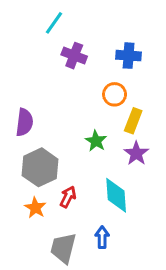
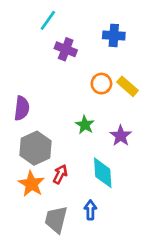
blue cross: (129, 56) -> (114, 35), moved
yellow rectangle: (133, 121) -> (127, 86), moved, turned -70
orange star: (35, 208) -> (31, 184), size x1.4

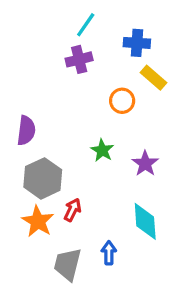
cyan line: (48, 20) -> (86, 25), moved
purple cross: (66, 49) -> (79, 59), turned -35
yellow rectangle: (127, 86) -> (153, 78), moved
cyan diamond: (103, 173) -> (145, 221), moved

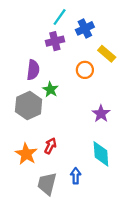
blue cross: (137, 43) -> (85, 28), moved, turned -30
purple semicircle: (26, 130) -> (33, 70), moved
green star: (102, 150) -> (50, 89), moved
gray hexagon: (43, 178) -> (29, 106), moved

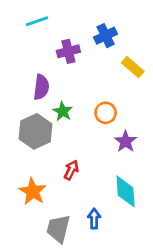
cyan line: (60, 17) -> (37, 21), moved, turned 36
orange circle: (85, 70) -> (106, 113), moved
red arrow: (50, 146) -> (71, 170), moved

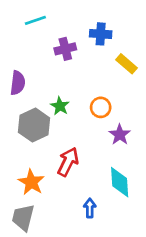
blue cross: (106, 36) -> (101, 34), turned 30
purple semicircle: (41, 87) -> (18, 83), moved
red arrow: (71, 170) -> (68, 162), size x1.5
gray trapezoid: (58, 229) -> (23, 218), moved

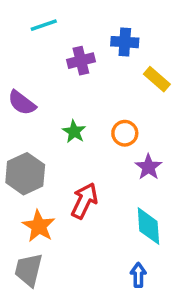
purple semicircle: (18, 83) -> (22, 103), turned 120
gray hexagon: (34, 125) -> (25, 174), moved
blue arrow: (90, 208) -> (138, 275), moved

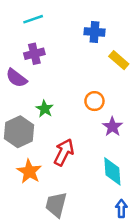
purple cross: (81, 61) -> (34, 54), moved
green star: (74, 132) -> (45, 109), moved
gray trapezoid: (29, 270) -> (56, 205), moved
blue arrow: (138, 275) -> (121, 208), moved

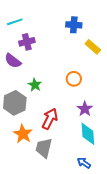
cyan line: (33, 19) -> (15, 22), moved
purple star: (112, 127) -> (85, 109), moved
gray trapezoid: (56, 205) -> (44, 148), moved
blue arrow: (121, 208) -> (84, 163), moved, turned -56

